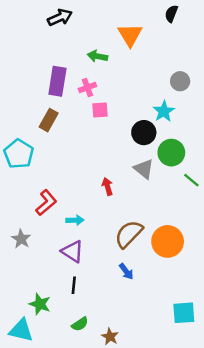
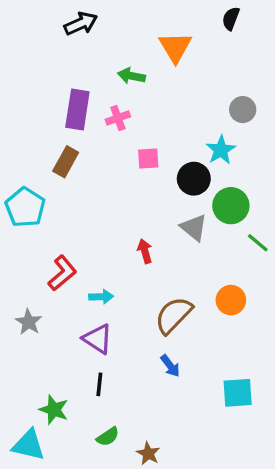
pink square: (100, 110) -> (148, 158), moved
orange circle: (168, 241) -> (231, 300), moved, size x0.7
cyan square: (184, 313) -> (238, 393), moved

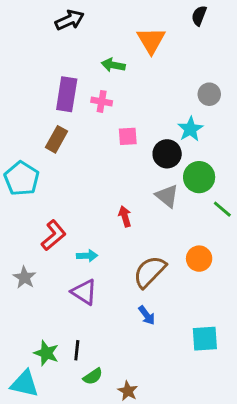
pink cross: (118, 118) -> (102, 101), turned 30
black line: (99, 384) -> (77, 350), moved

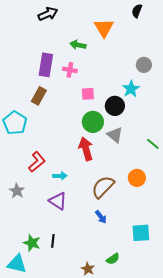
green circle: (199, 177) -> (93, 122), moved
red arrow: (125, 216) -> (86, 149), size x1.6
green semicircle: (93, 376) -> (113, 259), moved

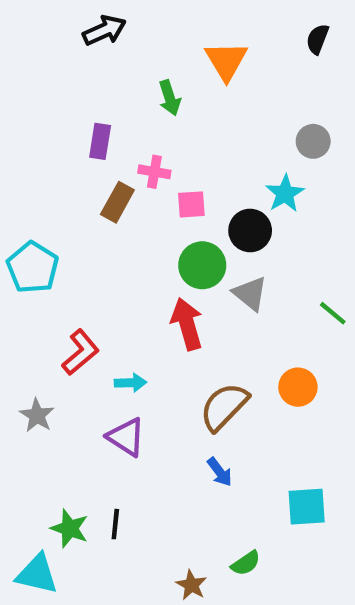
black semicircle: (137, 11) -> (318, 39), moved
green arrow: (78, 45) -> (170, 98), turned -119
purple rectangle: (46, 65) -> (100, 141), size x0.7
pink cross: (70, 70) -> (154, 172), moved
brown rectangle: (39, 96) -> (117, 202), moved

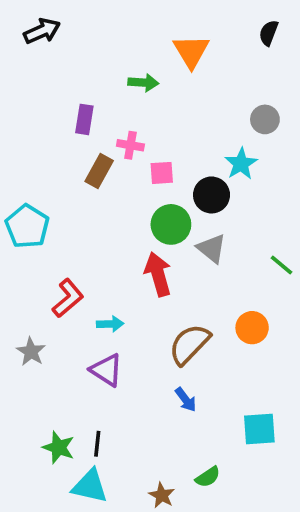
black arrow: (104, 30) -> (42, 31), moved
green arrow: (170, 98) -> (143, 83), turned -68
cyan triangle: (37, 574) -> (90, 486), moved

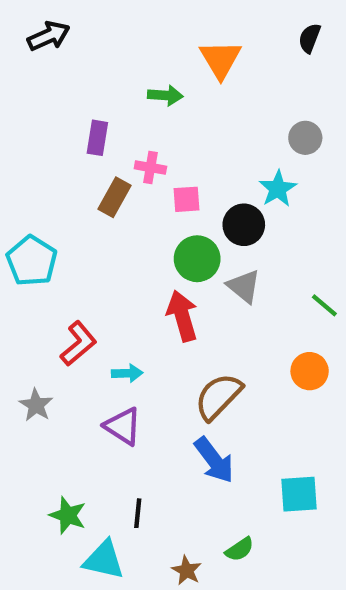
orange circle: (252, 328) -> (310, 371), moved
blue arrow: (186, 400) -> (214, 460), size x1.6
black line: (97, 444) -> (138, 513), moved

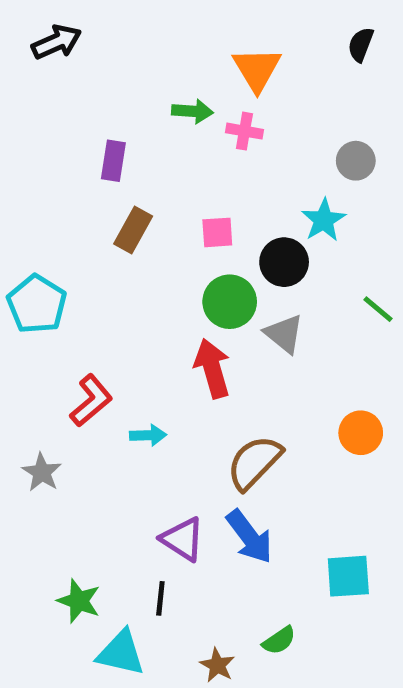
pink cross: (150, 168) -> (244, 131), moved
green line: (324, 305) -> (378, 309), moved
purple triangle: (123, 426) -> (183, 539), moved

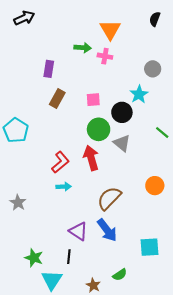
red L-shape: (91, 401) -> (60, 162), moved
cyan triangle: (121, 653) -> (52, 280), turned 50

